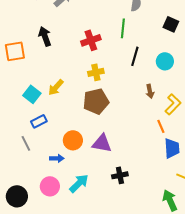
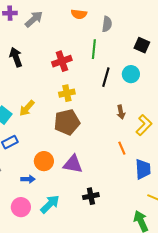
cyan circle: (165, 61) -> (131, 74), moved
orange line: (161, 126) -> (122, 148), moved

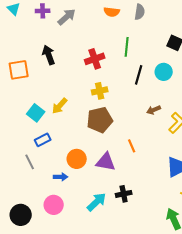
gray semicircle: (107, 24) -> (140, 12), moved
brown arrow: (121, 112) -> (154, 110), turned 80
orange line: (122, 148) -> (132, 146), moved
cyan arrow: (50, 204) -> (97, 202), moved

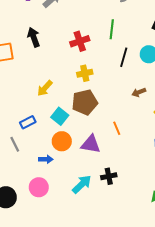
cyan square: (36, 113) -> (60, 116), moved

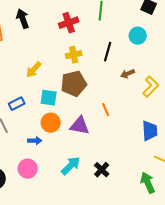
black line: (124, 57) -> (108, 52), moved
cyan square: (60, 116) -> (49, 98), turned -30
black cross: (109, 176) -> (102, 170), moved, turned -35

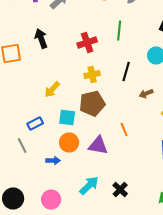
pink circle: (28, 169) -> (51, 200), moved

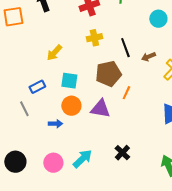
black line: (126, 72) -> (125, 48), moved, turned -36
brown pentagon: (92, 104) -> (108, 74), moved
orange line: (124, 130) -> (126, 93), turned 48
cyan arrow: (89, 186) -> (82, 159), moved

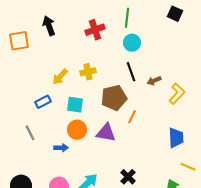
cyan circle: (158, 19) -> (132, 43), moved
yellow cross: (94, 38) -> (88, 72), moved
blue rectangle: (37, 87) -> (43, 102), moved

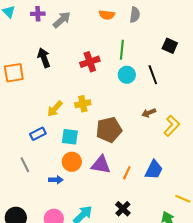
black line: (131, 72) -> (153, 75), moved
orange line: (132, 117) -> (127, 173), moved
blue trapezoid: (176, 138) -> (154, 170), moved, turned 30

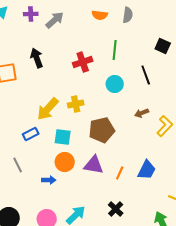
cyan circle: (127, 75) -> (115, 84), moved
yellow arrow: (55, 109) -> (48, 109), size x1.4

